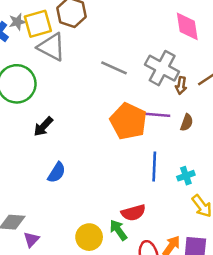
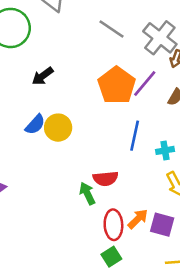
purple line: (155, 115) -> (145, 83), turned -64
black arrow: (43, 127) -> (43, 76), moved
yellow circle: (89, 237) -> (58, 128), moved

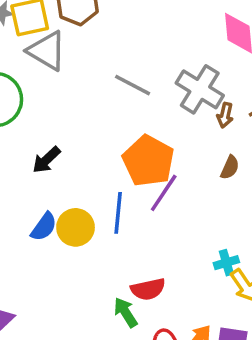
purple line: (145, 83) -> (164, 193), moved
blue line: (135, 136) -> (118, 213), moved
cyan cross: (165, 150) -> (226, 263), moved

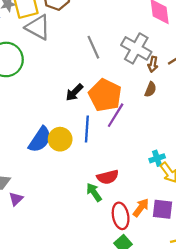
gray line: (133, 85) -> (93, 47), turned 40
black arrow: (46, 160) -> (74, 92), moved
brown semicircle: (230, 167) -> (150, 89), moved
blue semicircle: (44, 227) -> (40, 140), size x1.4

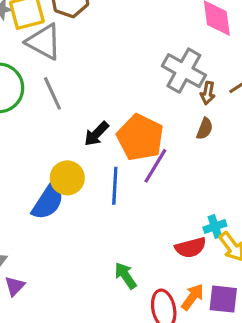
gray line: (93, 47) -> (52, 93), moved
yellow circle: (60, 139) -> (67, 178), moved
red semicircle: (108, 177) -> (191, 248), moved

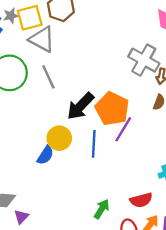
black arrow: (96, 134) -> (80, 106), size x1.5
blue semicircle: (48, 201) -> (45, 155), size x0.7
red semicircle: (191, 248) -> (141, 200), moved
green arrow: (125, 276) -> (102, 209), turned 66

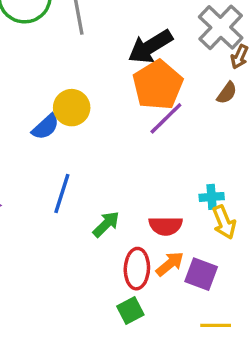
black arrow: (80, 106) -> (150, 47), moved
blue line: (94, 144) -> (62, 194), moved

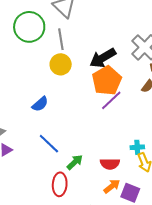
yellow circle: (72, 108) -> (61, 64), moved
blue line: (62, 194) -> (49, 144), turned -65
red ellipse: (137, 269) -> (60, 184), moved

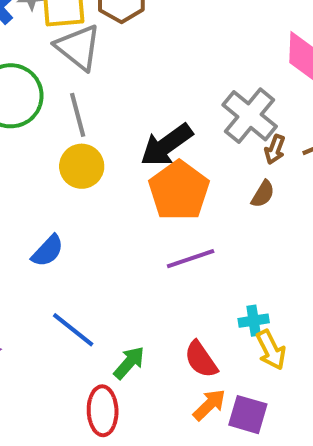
purple line: (111, 100) -> (191, 259), moved, turned 30
red semicircle: (110, 164) -> (201, 359), turned 60

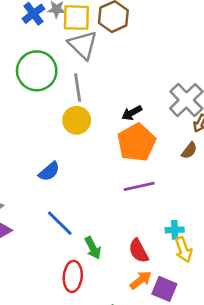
black arrow: (166, 145) -> (132, 113), size x0.6
green arrow: (129, 363) -> (93, 248), turned 105

